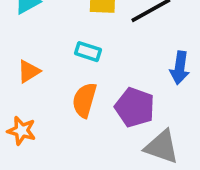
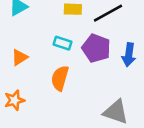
purple pentagon: (135, 107) -> (96, 48), moved
orange star: (22, 131) -> (14, 100), turned -30

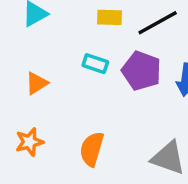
orange semicircle: (60, 78) -> (92, 149), moved

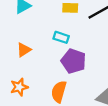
purple pentagon: (142, 71) -> (74, 61), moved

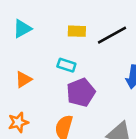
purple pentagon: (74, 61) -> (81, 92), turned 30

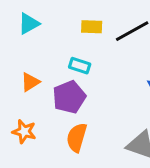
purple pentagon: (81, 92) -> (69, 97), moved
orange star: (18, 122) -> (24, 132), turned 30

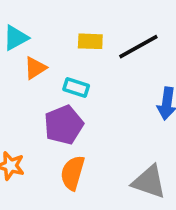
orange triangle: (30, 82) -> (35, 68), moved

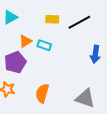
orange triangle: (35, 68) -> (25, 41), moved
purple pentagon: (64, 125) -> (15, 62), moved

